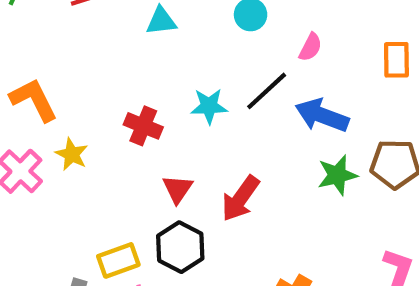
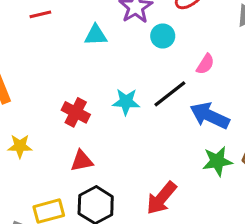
yellow star: (72, 154) -> (20, 146), moved, turned -30
red triangle: (177, 189) -> (82, 161), moved, turned 40
red arrow: (240, 198) -> (161, 198), moved

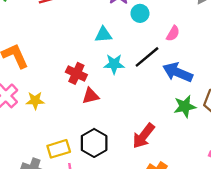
cyan triangle: (96, 35) -> (103, 35), moved
red triangle: (82, 161) -> (91, 96), moved

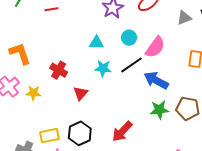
cyan circle: (140, 13) -> (129, 38), moved
pink semicircle: (173, 33) -> (155, 47), size x1.6
red cross: (76, 73) -> (59, 70), moved
red triangle: (91, 96) -> (81, 93), turned -42

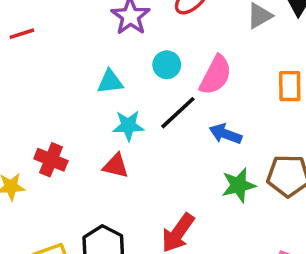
red cross: (59, 70) -> (51, 160), moved
blue arrow: (156, 80) -> (225, 134), size x0.7
red triangle: (81, 93) -> (116, 166), moved, turned -49

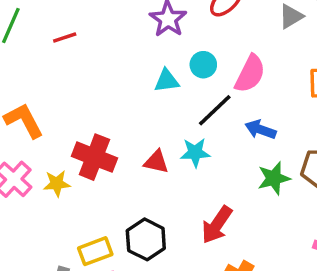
cyan triangle: (110, 82) -> (167, 81), moved
cyan star: (128, 126) -> (195, 152), moved
red cross: (51, 160) -> (94, 157), size x1.4

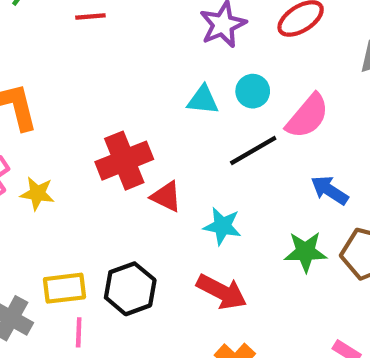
blue arrow: (260, 130) -> (330, 190), moved
cyan star: (195, 152) -> (222, 226), moved
red cross: (94, 157) -> (124, 161), moved, turned 33
red arrow: (217, 225) -> (222, 292), turned -111

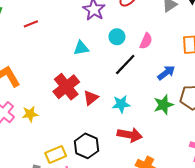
cyan triangle: (203, 100) -> (81, 48), moved
pink semicircle: (308, 116) -> (146, 41), size x0.7
blue arrow: (330, 190) -> (166, 73), turned 126
red triangle: (166, 196) -> (91, 98), turned -49

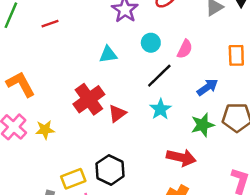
cyan star: (121, 104) -> (160, 109), moved, turned -30
red arrow: (130, 135) -> (181, 157), moved

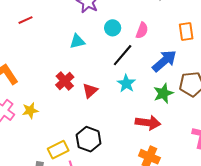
blue arrow: (207, 87) -> (164, 61), size x1.4
red cross: (89, 99) -> (65, 81), size x0.7

